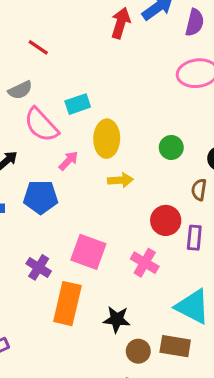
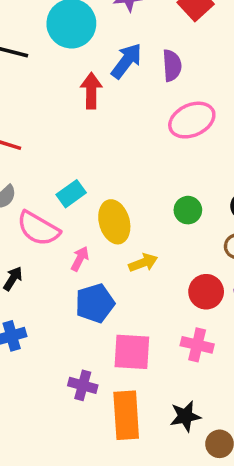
blue pentagon: (41, 197) -> (95, 303), moved

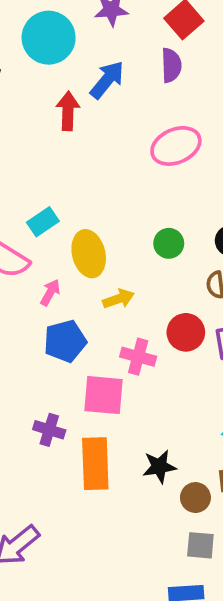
purple semicircle: (172, 65) -> (171, 65), moved
pink cross: (197, 345) -> (138, 357), moved

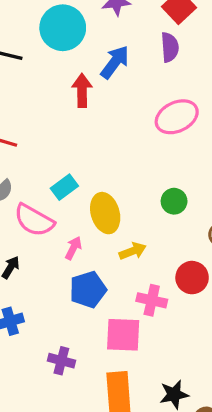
purple cross: (49, 430) -> (61, 361), moved

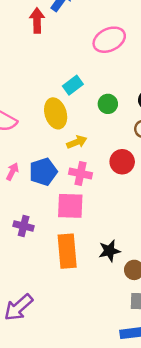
cyan rectangle: (64, 187) -> (73, 85), moved
pink arrow: (73, 248) -> (12, 171), moved
pink cross: (152, 300) -> (80, 173), moved

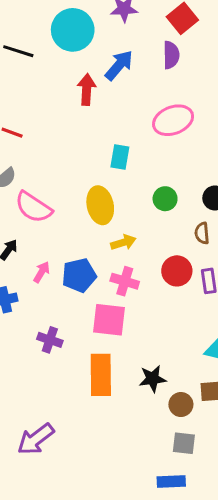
cyan rectangle: (73, 85) -> (120, 157), moved, turned -48

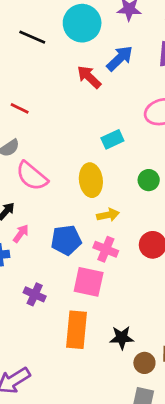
red arrow: (87, 90) -> (89, 77), turned -56
cyan rectangle: (120, 157) -> (112, 139), turned 50
pink arrow: (42, 272) -> (21, 234), moved

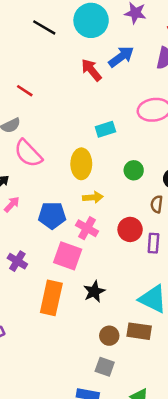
black star: (122, 338) -> (94, 292), moved, turned -30

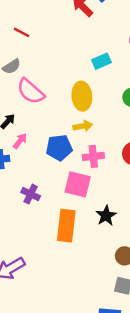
yellow arrow: (93, 197) -> (83, 126), moved
pink cross: (87, 228) -> (93, 156), turned -30

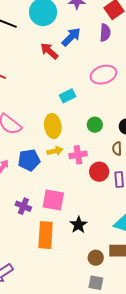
blue pentagon: (59, 148) -> (29, 160), moved
pink cross: (93, 156) -> (78, 155), moved
purple cross: (31, 194) -> (23, 206), moved

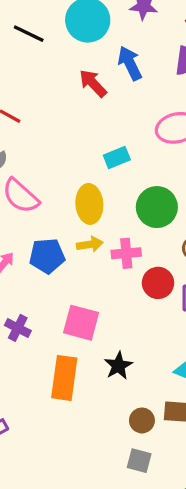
blue arrow: (71, 37) -> (130, 63), turned -75
green circle: (95, 125) -> (157, 207), size x1.6
purple cross: (23, 206) -> (18, 328), moved

